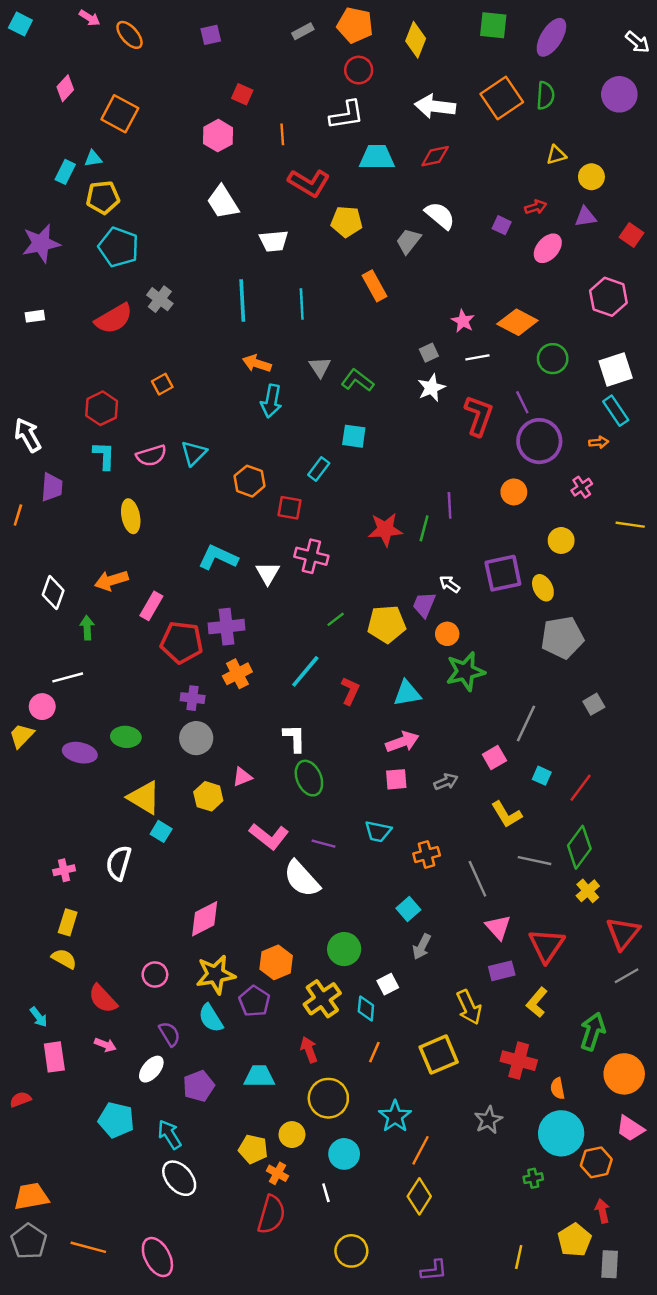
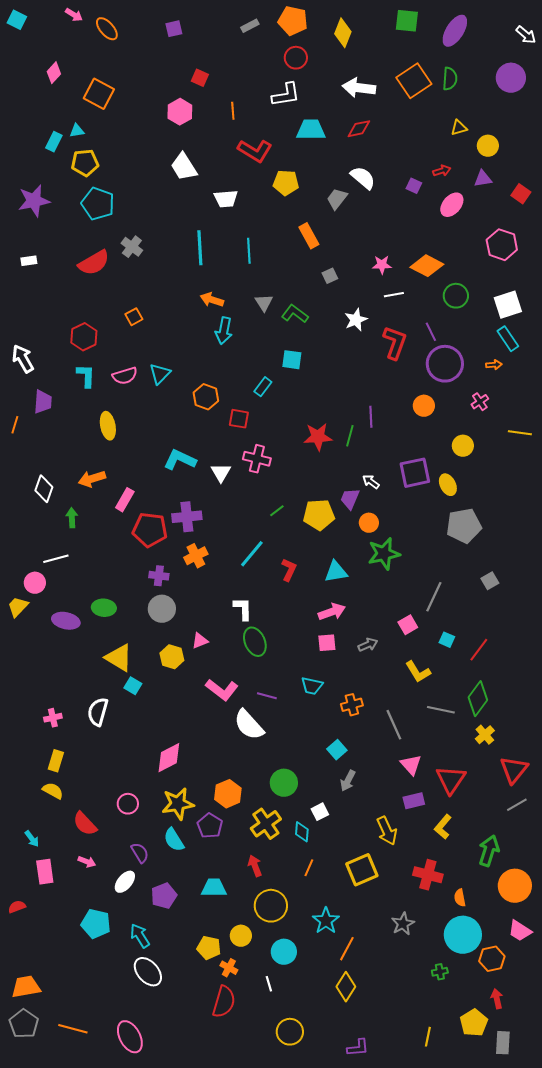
pink star: (463, 321) -> (382, 265), turned -30
gray square: (429, 353) -> (330, 276), moved

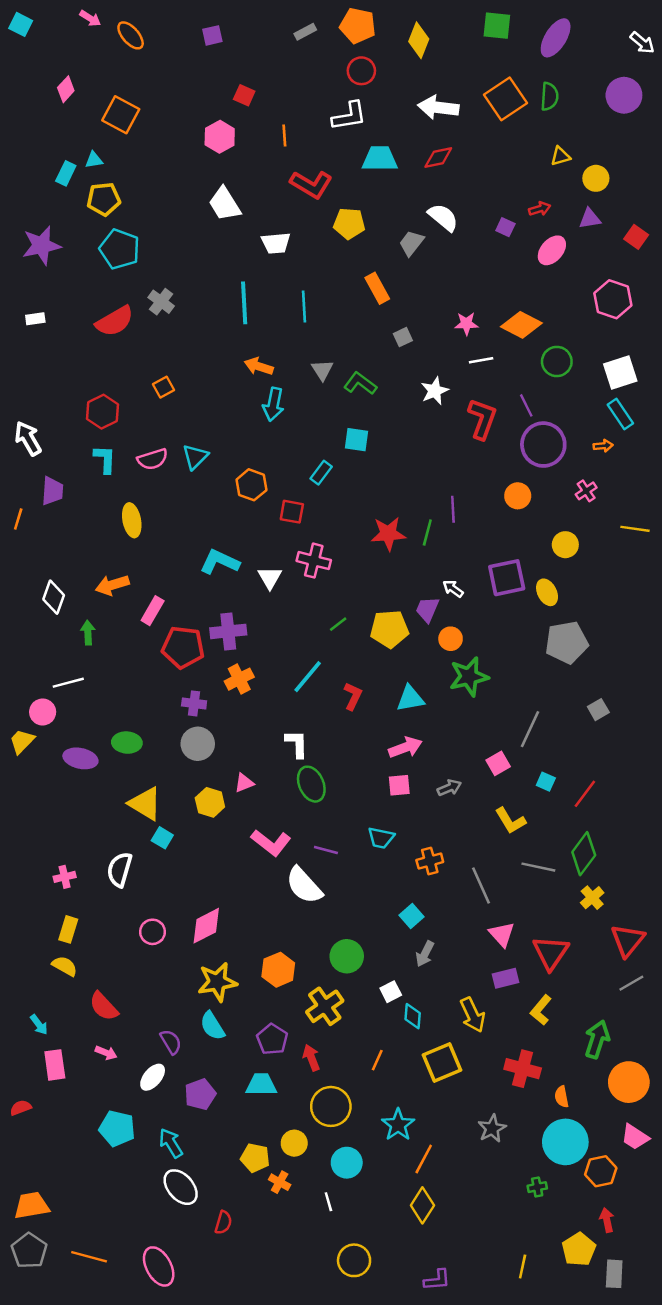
pink circle: (128, 804) -> (153, 932), moved
purple pentagon: (210, 826) -> (272, 1039), moved
cyan diamond: (302, 832) -> (413, 1016), moved
red semicircle: (224, 1002) -> (223, 1223), moved, size x0.6

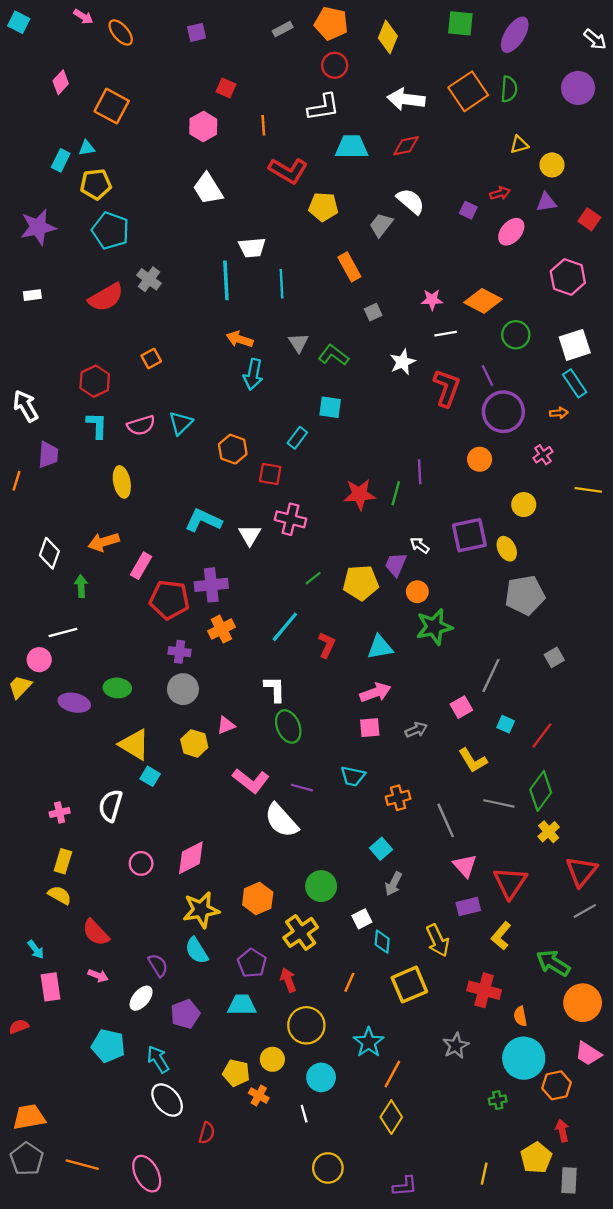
white trapezoid: (276, 243) -> (252, 248), moved
green arrow: (597, 1039) -> (553, 963), turned -76

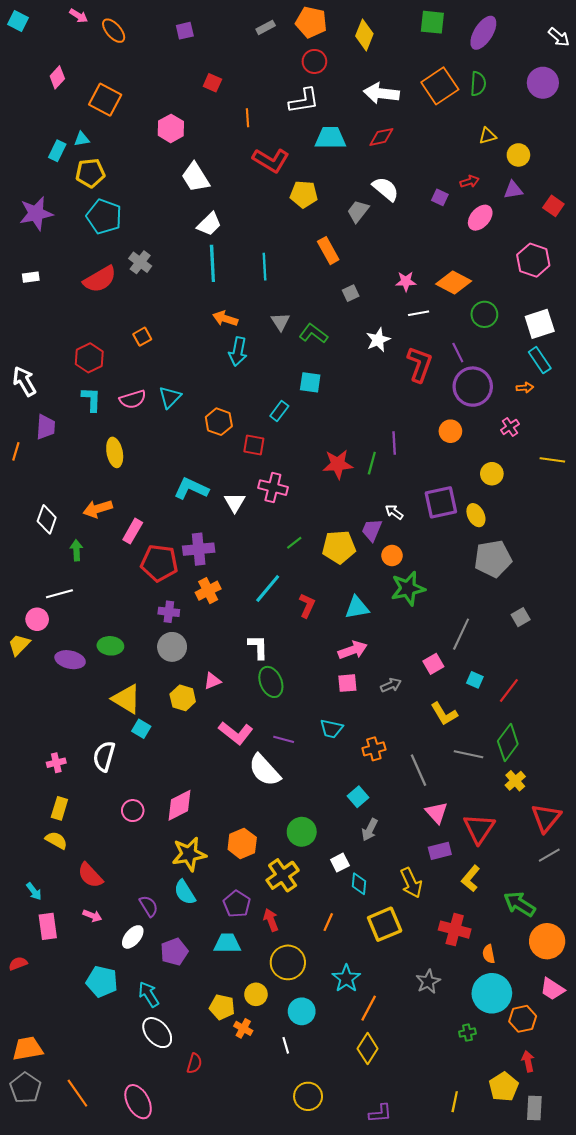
pink hexagon: (203, 126) -> (171, 128), moved
white trapezoid: (252, 248) -> (209, 224), moved, turned -40
orange line: (82, 1165) -> (77, 1093), turned 40

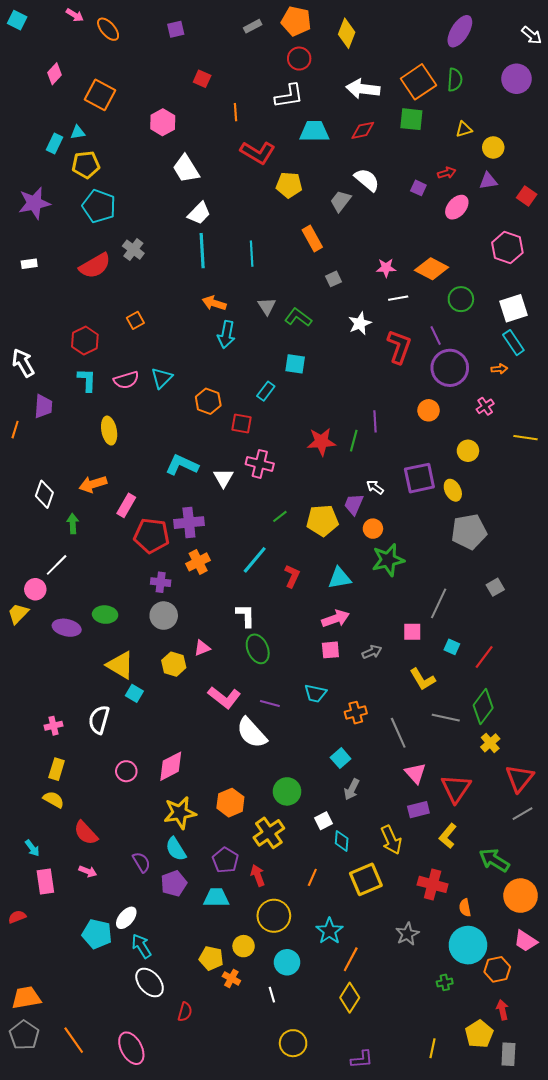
green square: (432, 22) -> (411, 119), moved
white line: (59, 594) -> (57, 565), turned -30
pink square: (433, 664) -> (412, 632), turned 30
white ellipse: (133, 937) -> (126, 918), moved
purple pentagon: (174, 952) -> (174, 883), moved

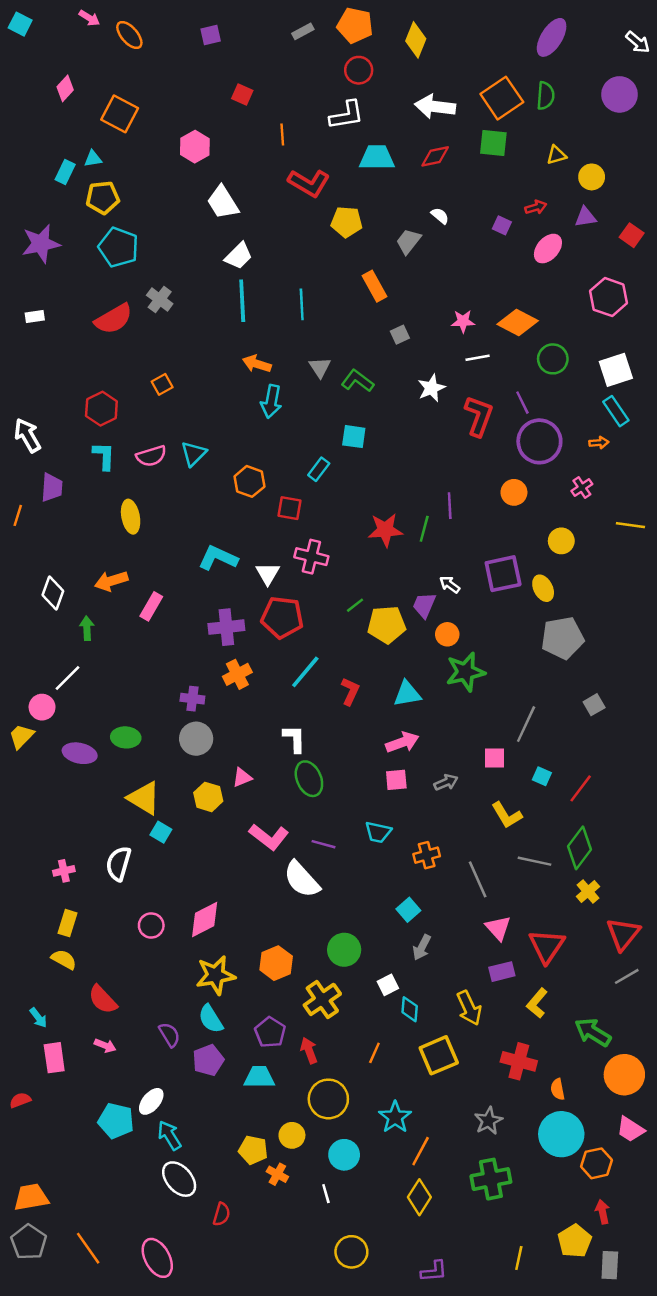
white semicircle: (367, 180) -> (440, 216), size x0.6
green line: (280, 516) -> (355, 605), moved
red pentagon: (152, 536) -> (282, 617), moved
green cross: (445, 982) -> (491, 1179), moved, size x2.0

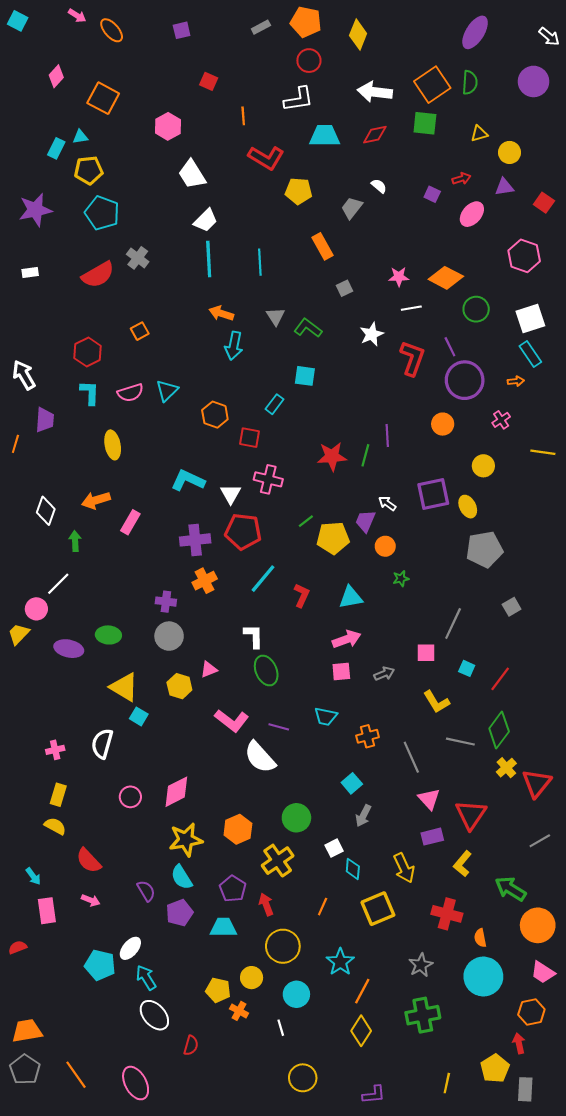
green star: (465, 672) -> (401, 579), size x0.5
red triangle: (623, 934) -> (537, 783), moved
orange hexagon: (596, 1163) -> (531, 1012), moved

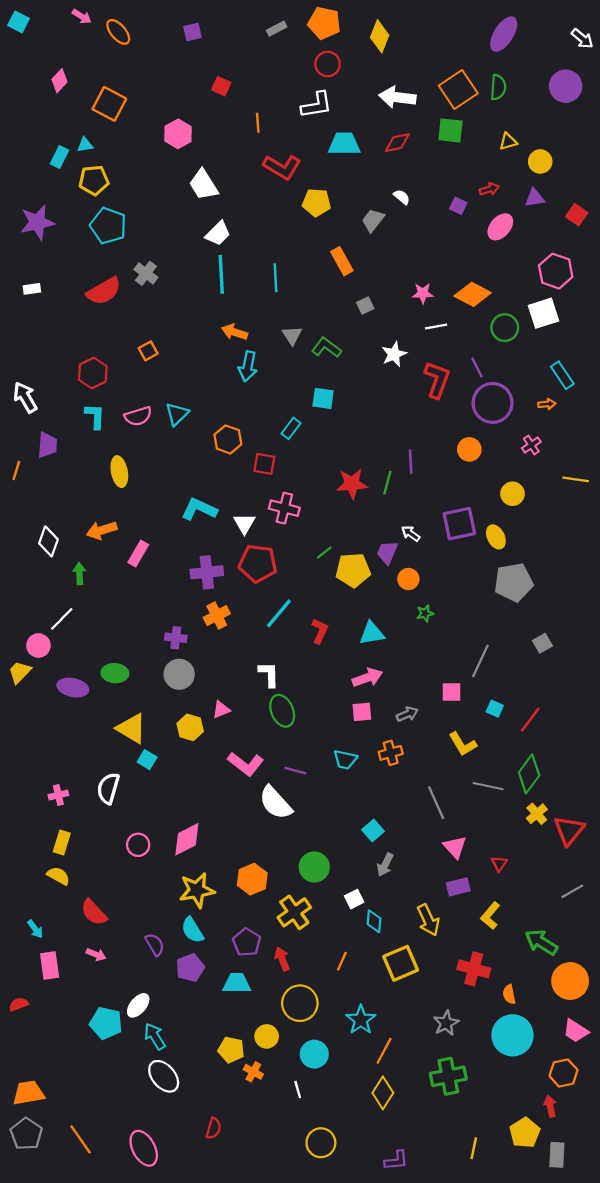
white square: (530, 319) -> (544, 313), moved
orange cross: (367, 736) -> (391, 753), moved
red triangle: (471, 815) -> (499, 864), size x0.5
red semicircle: (191, 1045) -> (213, 1128), moved

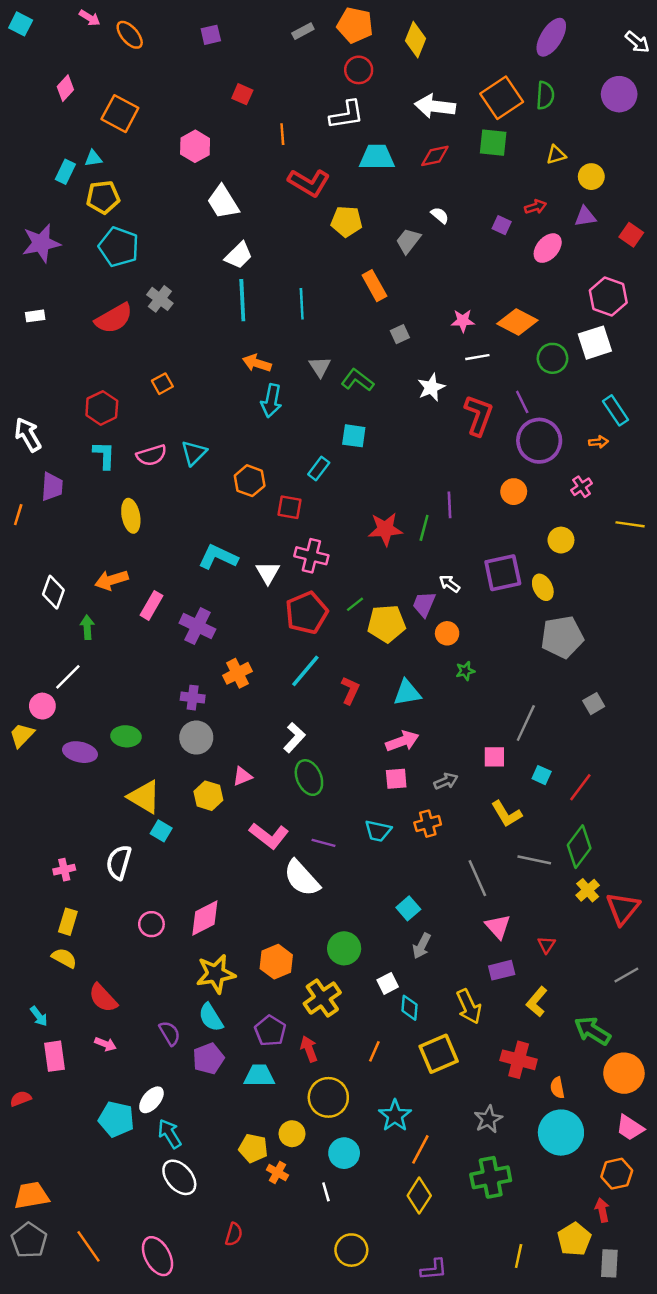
red pentagon: (258, 564) -> (307, 613), moved, turned -30
purple cross: (207, 572) -> (197, 626), moved, turned 32
white L-shape: (269, 674) -> (294, 738), turned 44

